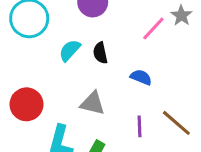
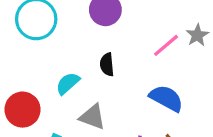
cyan semicircle: (70, 50) -> (68, 83), moved
blue semicircle: (141, 77) -> (166, 98), moved, size x1.5

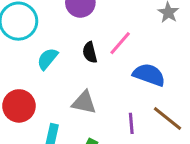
pink line: (166, 45) -> (120, 43), moved
cyan semicircle: (68, 83) -> (47, 59), moved

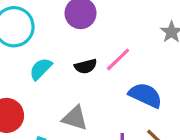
black semicircle: (90, 52) -> (86, 66), turned -95

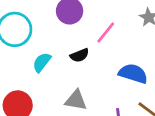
pink line: (118, 59) -> (106, 33), moved

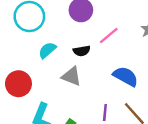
gray triangle: (76, 100) -> (71, 76), moved

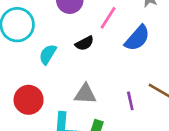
gray triangle: (71, 76) -> (85, 94), moved
blue semicircle: (126, 76) -> (137, 38), moved, turned 120

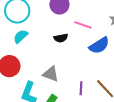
pink line: (108, 18) -> (83, 25), turned 60
cyan semicircle: (48, 54) -> (21, 36), moved

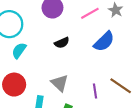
pink line: (83, 25) -> (90, 13), moved, turned -36
gray triangle: (51, 74) -> (60, 83), turned 36

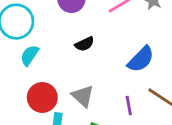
blue semicircle: (104, 41) -> (141, 59), moved
red circle: (14, 85) -> (42, 97), moved

